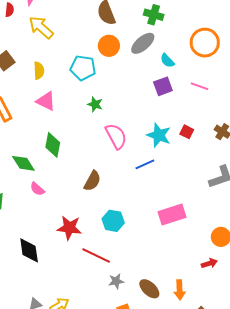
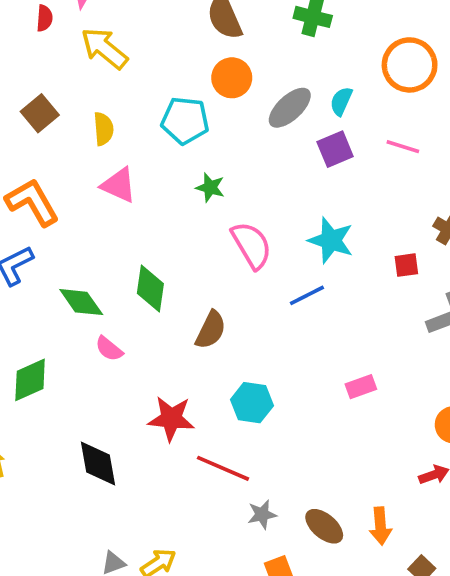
gray ellipse: (143, 43) -> (290, 108), moved
cyan semicircle: (167, 61) -> (341, 101), turned 70
red square: (187, 132) -> (406, 265), moved, turned -32
green diamond: (53, 145) -> (150, 288), moved
pink rectangle: (172, 214) -> (361, 387), size x0.6

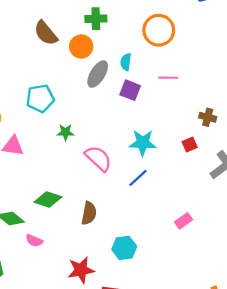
orange circle: (232, 78) -> (81, 47), moved
purple square: (335, 149) -> (130, 90), turned -30
green diamond: (150, 288) -> (48, 199), turned -64

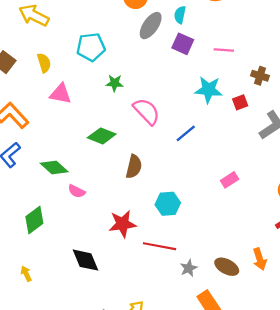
pink line: (168, 78) -> (224, 50), moved
cyan star: (143, 143) -> (209, 90), moved
green diamond: (48, 199) -> (102, 136), moved

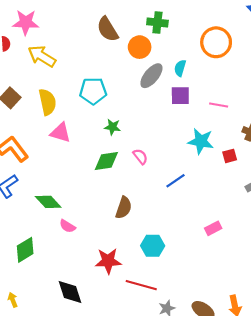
purple square: (183, 44) -> (180, 96), turned -30
yellow semicircle: (44, 63) -> (47, 102), size x1.4
pink semicircle: (147, 111) -> (140, 157), size x0.6
green diamond: (102, 136) -> (106, 161), moved, turned -35

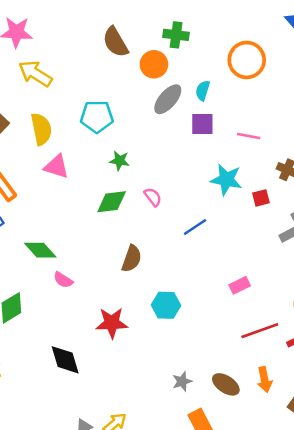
red line: (141, 285) -> (260, 331), moved, turned -36

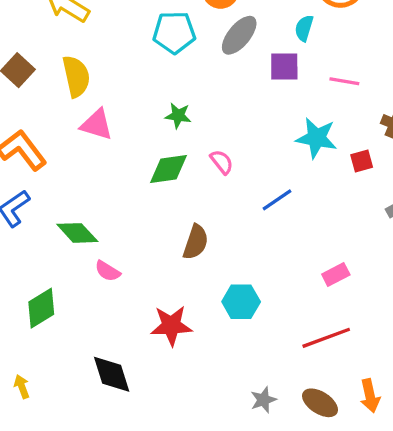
cyan semicircle: (203, 90) -> (304, 28), moved
cyan pentagon: (97, 117) -> (174, 32), moved
red line: (260, 331) -> (326, 338), moved

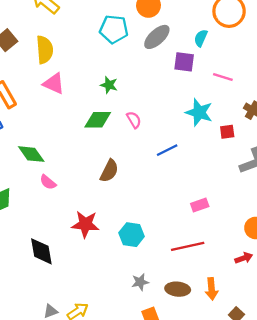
cyan hexagon: (241, 302) -> (132, 235), moved
brown ellipse: (320, 403) -> (178, 289), turned -35

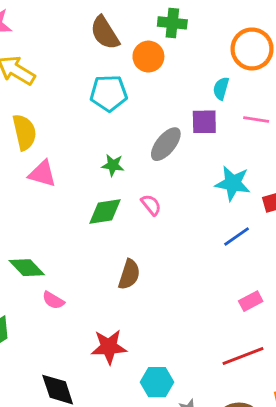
gray ellipse: (157, 37) -> (166, 144), moved
pink line: (223, 77) -> (256, 119), moved
blue line: (167, 150) -> (237, 237), moved
cyan hexagon: (132, 235) -> (157, 382), moved

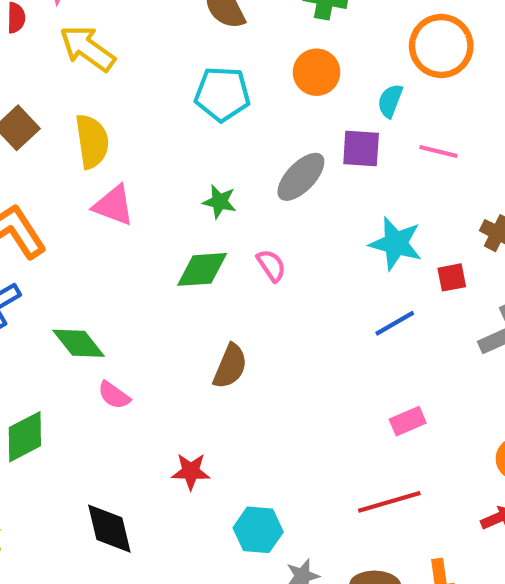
orange circle: (148, 57) -> (317, 72), moved
red star: (109, 347) -> (191, 471), size x0.7

